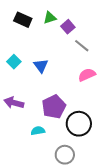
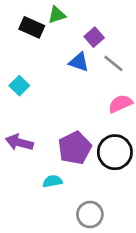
green triangle: (50, 18) -> (57, 15), moved
blue triangle: (41, 66) -> (79, 62), moved, turned -35
black circle: (79, 124) -> (115, 152), moved

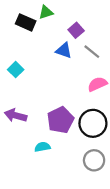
gray circle: (90, 214) -> (94, 160), moved

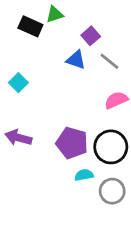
purple pentagon: (60, 120) -> (72, 143), turned -30
cyan semicircle: (42, 147) -> (84, 175), moved

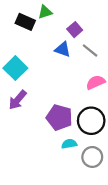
cyan square: (18, 83) -> (15, 68), size x1.5
purple arrow: (18, 138) -> (18, 100), moved, turned -65

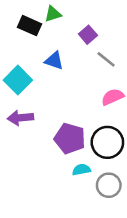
blue triangle: (63, 49) -> (54, 61), moved
purple arrow: (18, 100) -> (20, 118), turned 45

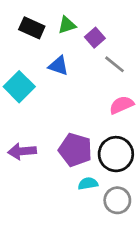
green triangle: (53, 14) -> (67, 25), moved
purple arrow: (20, 118) -> (22, 151), moved

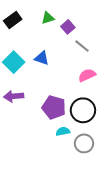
black rectangle: (32, 28) -> (13, 20), moved, turned -60
blue triangle: (58, 66) -> (42, 58), moved
purple arrow: (22, 151) -> (14, 96), moved

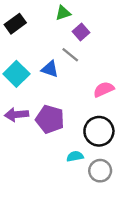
green triangle: (48, 18) -> (63, 13), moved
gray line: (82, 46) -> (70, 55), moved
purple pentagon: (54, 107) -> (50, 119), moved

